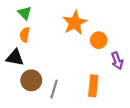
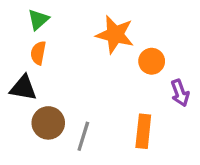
green triangle: (25, 13) -> (38, 20), turned 32
orange star: (75, 23) -> (115, 35), turned -30

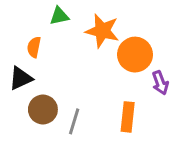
green triangle: (38, 20) -> (59, 16), moved, turned 30
orange circle: (152, 61) -> (135, 55), size x1.5
black triangle: (23, 88) -> (21, 78), turned -35

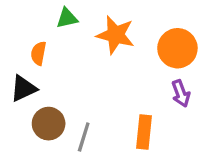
orange circle: (135, 55) -> (177, 48), moved

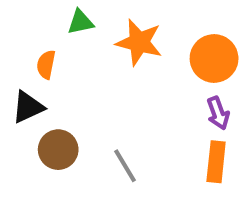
orange rectangle: (144, 132) -> (216, 162), moved
gray line: (84, 137) -> (125, 166), moved, turned -48

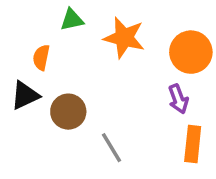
purple arrow: (218, 113) -> (178, 99), moved
brown circle: (58, 150) -> (68, 112), moved

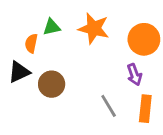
green triangle: (72, 20) -> (52, 27), moved
gray line: (112, 148) -> (109, 106), moved

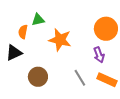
orange star: (94, 28) -> (60, 40), moved
brown circle: (52, 84) -> (38, 77), moved
orange rectangle: (145, 109) -> (107, 80), turned -72

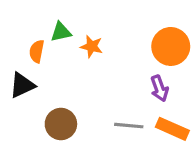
orange star: (60, 40) -> (92, 46), moved, size x0.6
gray line: (80, 78) -> (129, 126), turned -54

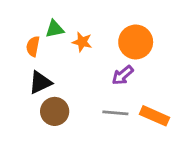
orange circle: (171, 46) -> (136, 42), moved
black triangle: (22, 85) -> (40, 82), moved
purple arrow: (159, 88) -> (123, 75), moved, turned 70

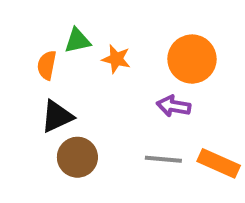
purple arrow: (123, 75) -> (174, 106), turned 50

